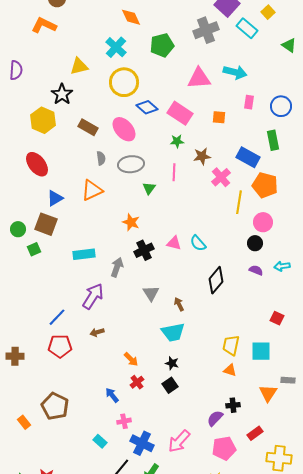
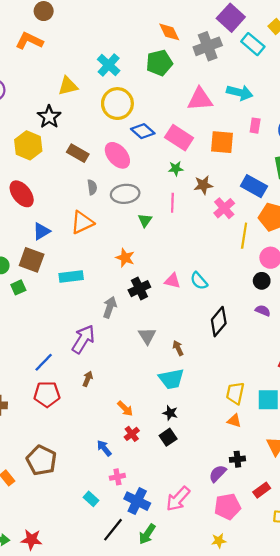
orange diamond: (131, 17) -> (169, 32), moved
orange square: (219, 117) -> (222, 142), size x1.6
cyan rectangle: (84, 254) -> (71, 276), moved
brown arrow: (97, 332) -> (88, 379), turned 128

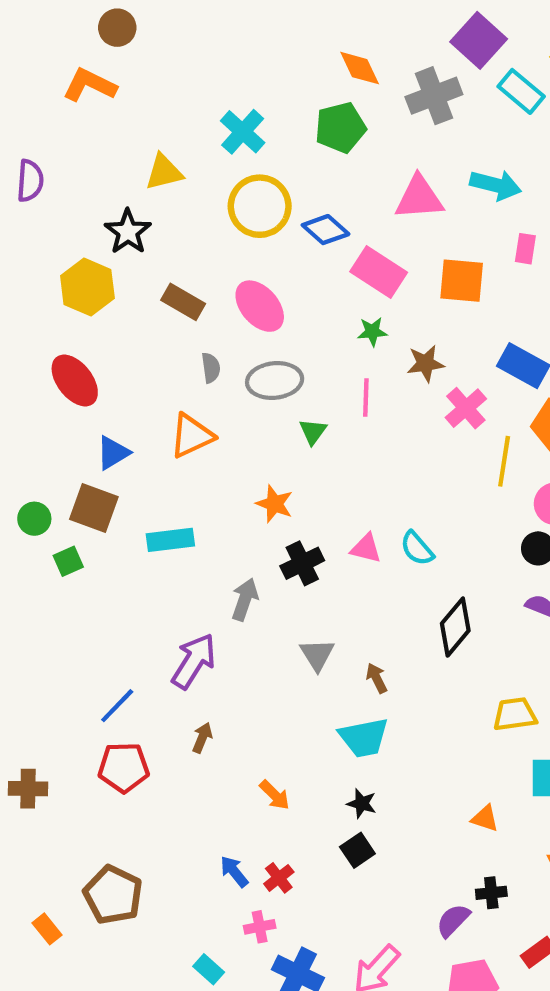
blue diamond: (143, 131) -> (326, 230), moved
yellow trapezoid: (235, 393) -> (515, 714), moved, turned 70
red cross: (132, 434) -> (279, 878), moved

